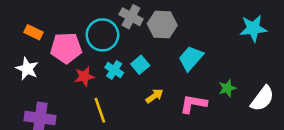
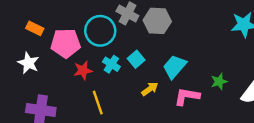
cyan trapezoid: (191, 58) -> (174, 67), moved

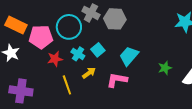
orange rectangle: (35, 28) -> (16, 25), size x1.5
yellow arrow: (150, 89) -> (89, 73), moved
pink L-shape: (187, 96) -> (117, 80), moved

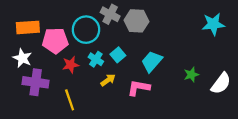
orange rectangle: (16, 25) -> (28, 27), turned -30
yellow line: (67, 85) -> (70, 100), moved
purple cross: (21, 91) -> (36, 82), moved

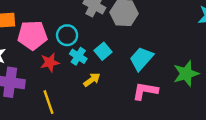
cyan circle: (86, 30) -> (67, 35), moved, size x0.7
green star: (191, 75) -> (186, 74), size x1.5
pink L-shape: (139, 88) -> (145, 91), moved

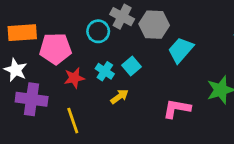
cyan circle: (67, 35) -> (98, 31), moved
cyan trapezoid: (141, 59) -> (181, 50), moved

